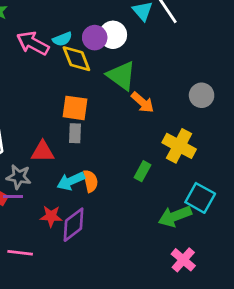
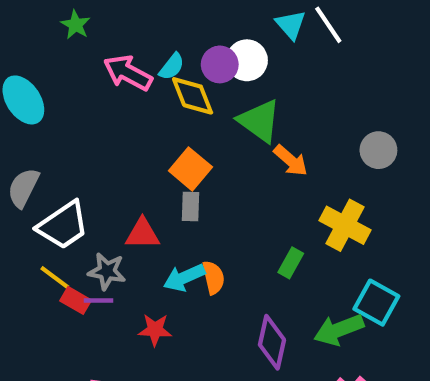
cyan semicircle: (62, 39) -> (172, 67), turned -30
orange square: (75, 108) -> (190, 169), turned 32
purple diamond: (74, 225) -> (272, 342), moved, turned -40

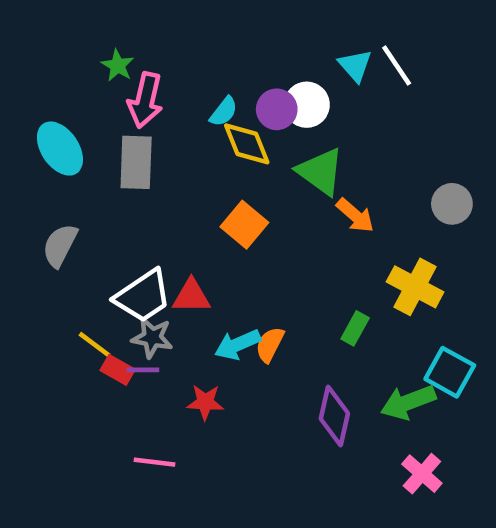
pink arrow: (128, 73) -> (145, 100), moved, turned -105
gray rectangle: (190, 206) -> (136, 162), moved, size x1.6
white trapezoid: (63, 225) -> (143, 296), moved
orange semicircle: (213, 278) -> (270, 345), turned -140

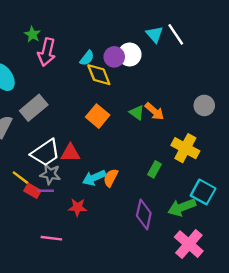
gray rectangle: (136, 162) -> (34, 108), moved, turned 48
green triangle: (321, 172) -> (137, 113), moved, size x0.6
pink cross: (422, 474) -> (189, 244), size x1.4

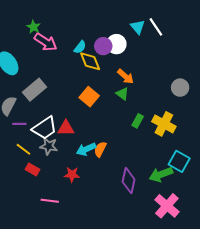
pink arrow: (47, 52) -> (46, 42), turned -70
orange arrow: (154, 111) -> (125, 76), moved
green rectangle: (154, 169) -> (138, 121), moved
red rectangle: (32, 191) -> (32, 169), moved
purple line: (45, 191) -> (19, 124), moved

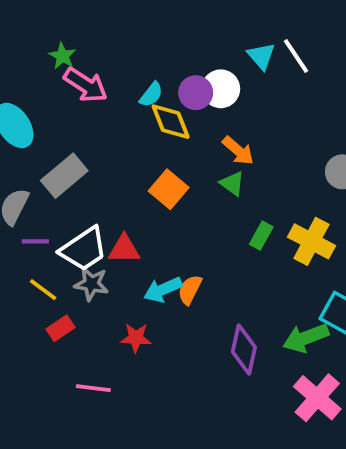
red rectangle: (32, 169) -> (60, 328), turned -64

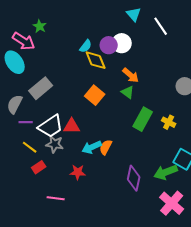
cyan triangle: (261, 56) -> (134, 14), moved
pink arrow: (86, 85) -> (24, 41), moved
green rectangle: (261, 236) -> (143, 119), size x1.6
yellow cross: (311, 241) -> (169, 122), size x0.6

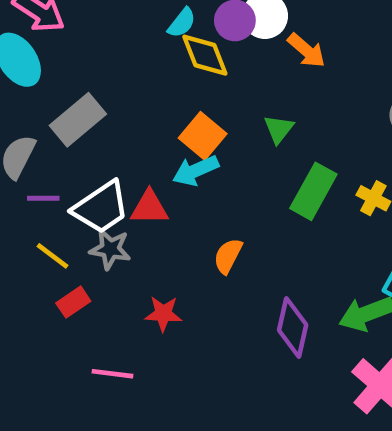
orange arrow: (131, 75) -> (306, 50), moved
green triangle: (128, 92) -> (279, 129), turned 32
cyan arrow: (92, 147) -> (196, 171), moved

